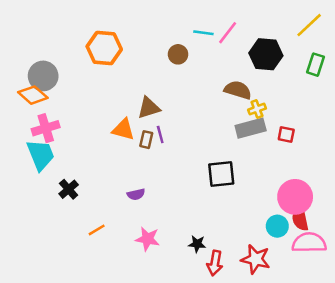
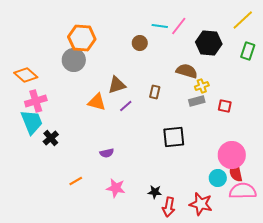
gray circle: (43, 76) -> (74, 60), moved
gray rectangle: (251, 128) -> (197, 101), size x0.7
purple line: (160, 135) -> (126, 106), turned 64
brown rectangle: (146, 140) -> (155, 92), moved
black cross: (69, 189) -> (51, 138), moved

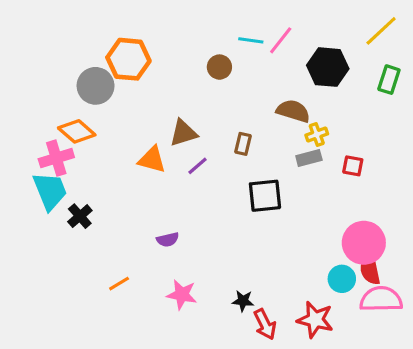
gray circle: (74, 60) -> (96, 86), moved
orange diamond: (26, 75) -> (77, 131), moved
black square: (174, 137) -> (265, 196), moved
red arrow: (169, 207) -> (265, 324), turned -36

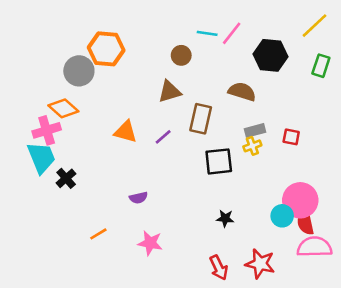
brown triangle: (183, 133) -> (170, 92), moved
yellow cross: (317, 134) -> (252, 146), moved
brown rectangle: (243, 144) -> (201, 119), size x1.6
cyan circle: (342, 279) -> (282, 216), moved
black star: (243, 301) -> (225, 218), moved

